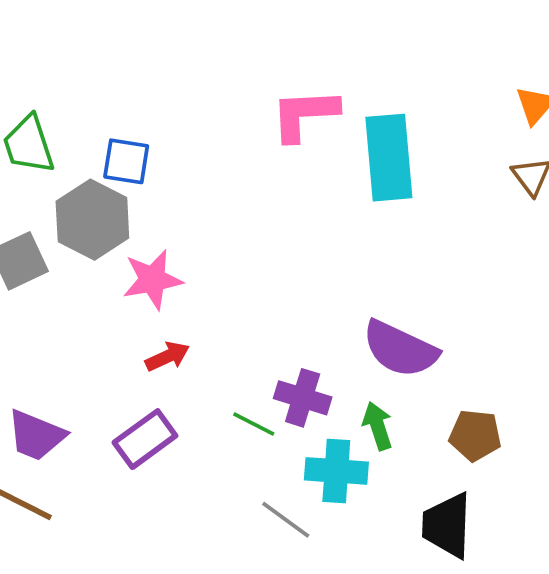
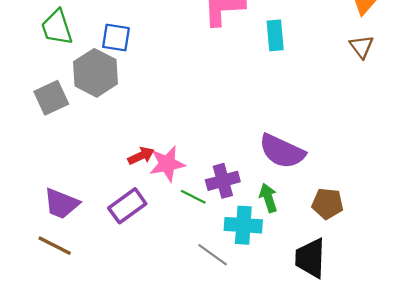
cyan rectangle: (389, 158) -> (275, 35), size x0.6
pink star: (152, 280) -> (167, 164), moved
purple cross: (303, 398) -> (223, 181), turned -32

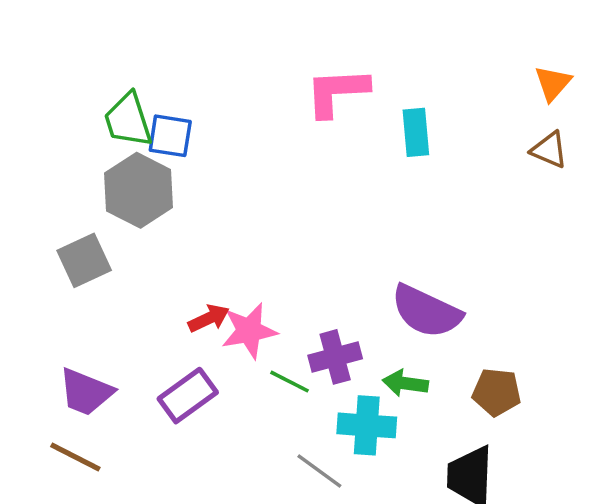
green trapezoid: (57, 27) -> (128, 120), moved
brown triangle: (362, 47) -> (549, 150), turned -30
gray square: (51, 98) -> (84, 260), moved
green arrow: (268, 198) -> (405, 383), turned -64

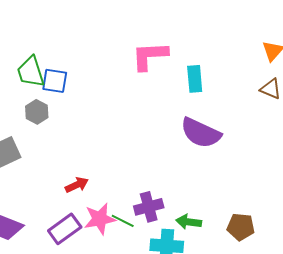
gray hexagon: (139, 190) -> (37, 112), size x0.6
purple semicircle: (426, 311) -> (201, 133), moved
pink star: (249, 331) -> (100, 219), moved

